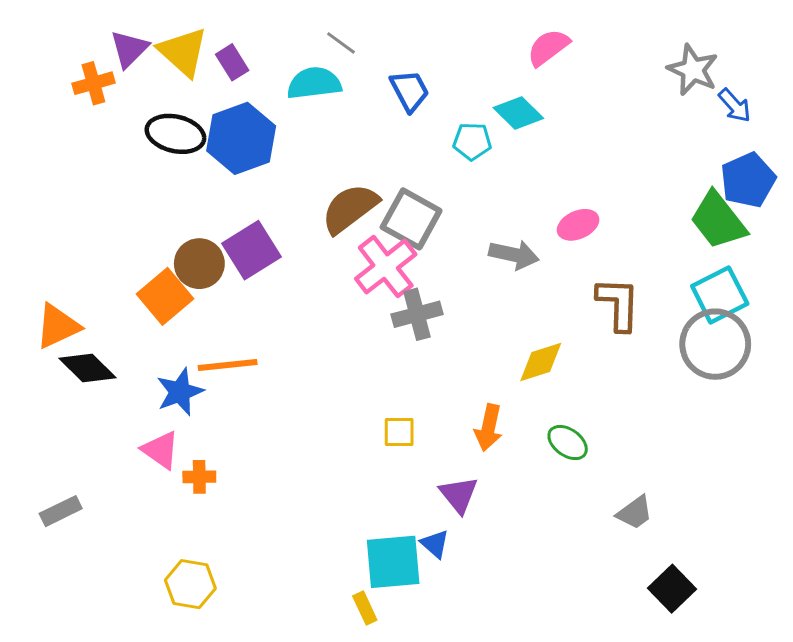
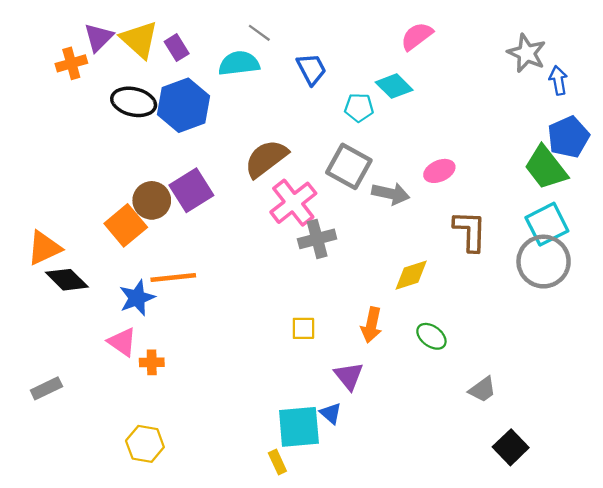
blue arrow: (735, 106) -> (558, 80), turned -148
gray square: (411, 219) -> (349, 166), moved

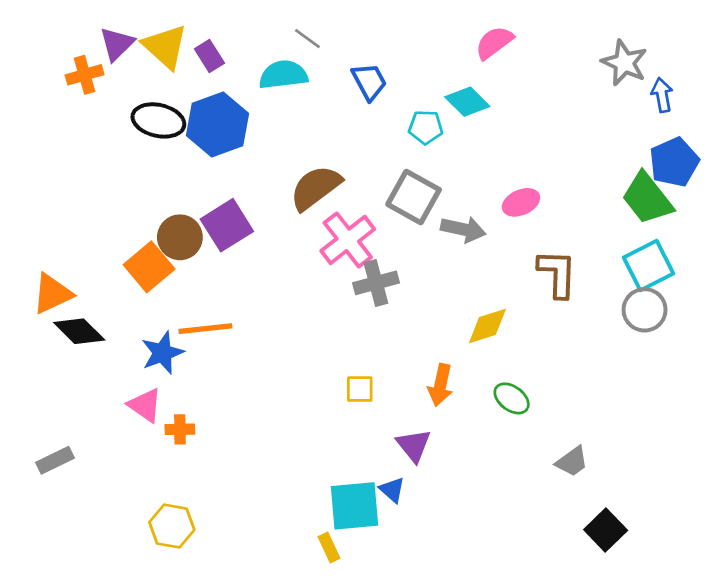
gray circle: (544, 262) -> (645, 310), size x0.7

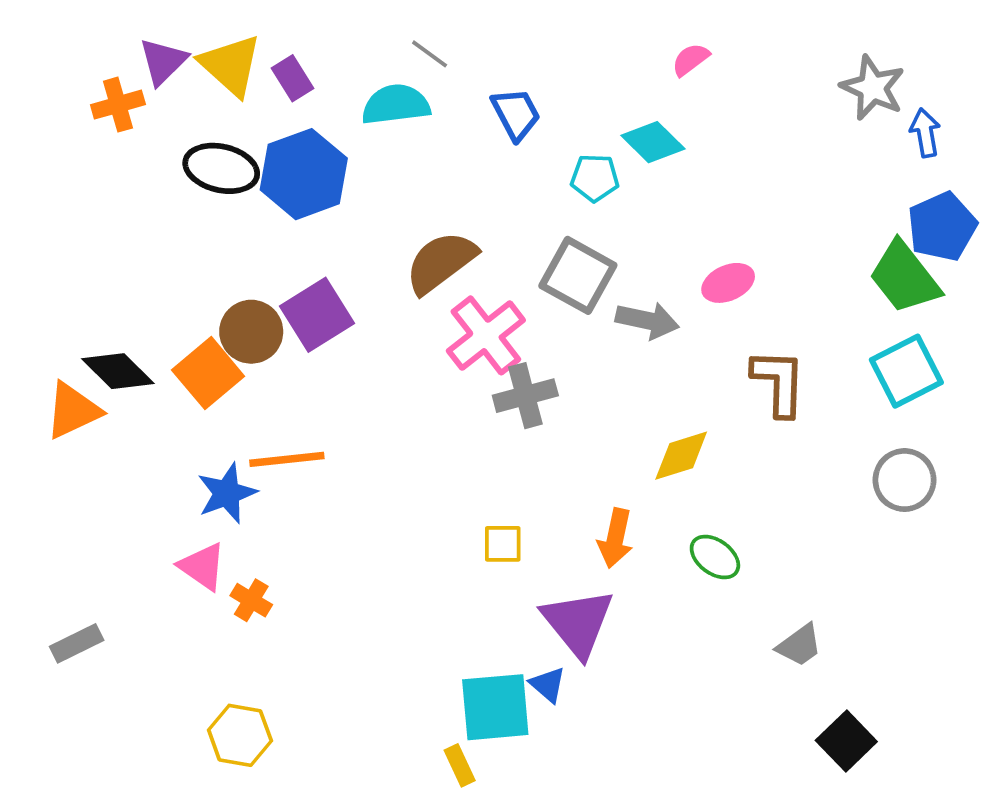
pink semicircle: (494, 43) -> (691, 60), size x0.7
gray circle: (645, 310) -> (905, 480), moved
black diamond: (79, 331) -> (118, 371), moved
orange cross: (180, 429) -> (251, 600), turned 32
purple triangle: (414, 445) -> (578, 623), size x1.5

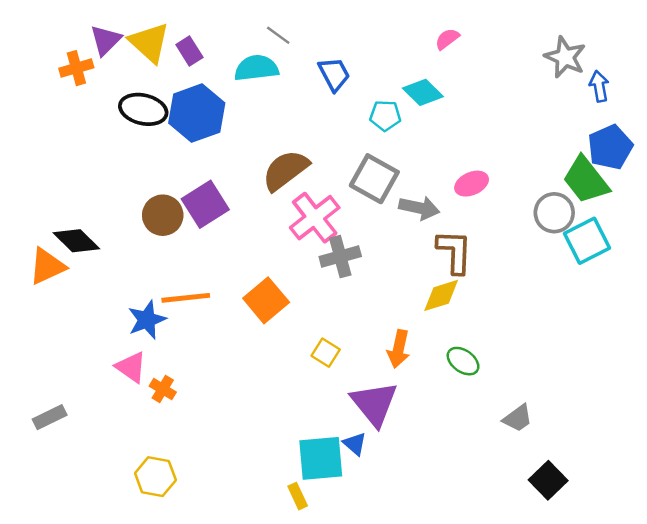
orange square: (208, 373) -> (266, 300), moved
brown L-shape: (779, 382) -> (455, 252), moved
gray circle: (905, 480) -> (554, 213), moved
yellow square: (503, 544) -> (326, 353), turned 32

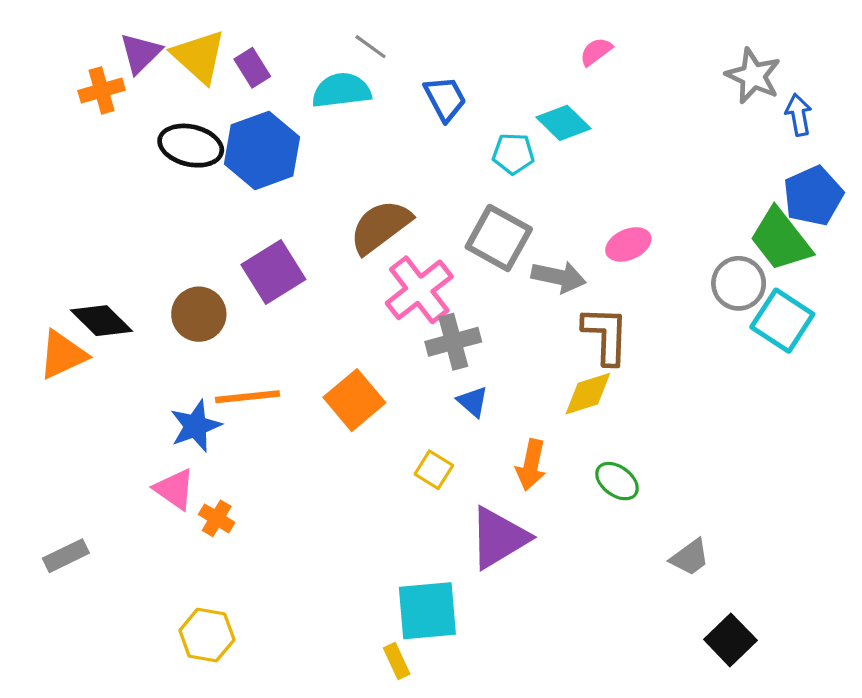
brown circle: (163, 215) -> (199, 314), moved
cyan square: (587, 241) -> (782, 321), turned -30
purple triangle: (374, 404) -> (499, 538), turned 38
blue triangle: (355, 444) -> (473, 402), moved

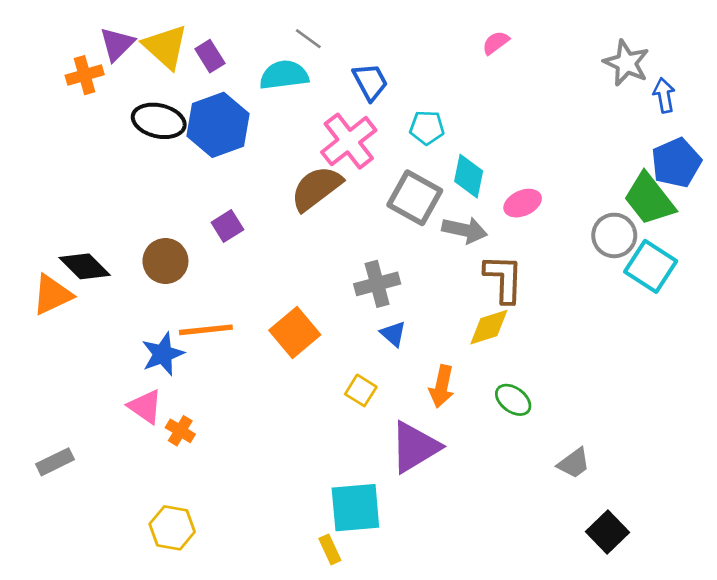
cyan diamond: (564, 123) -> (469, 176), moved, turned 57
purple square: (273, 272) -> (227, 226), size x0.6
pink cross: (419, 290) -> (349, 141), moved

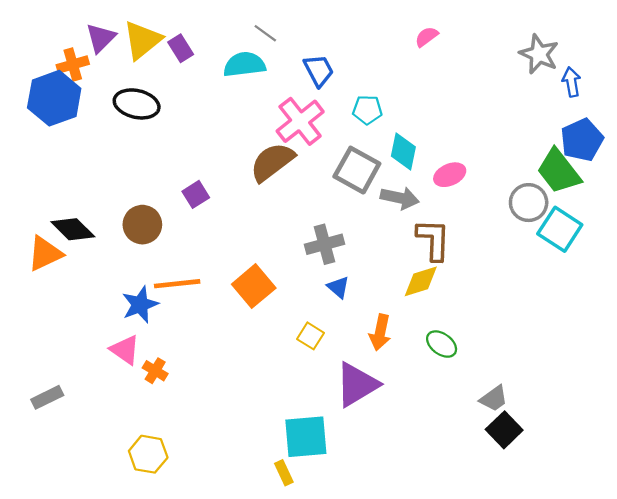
yellow triangle: (165, 47) -> (142, 40), turned 39
blue hexagon: (218, 125) -> (54, 98), moved
black square: (607, 532) -> (504, 430), moved

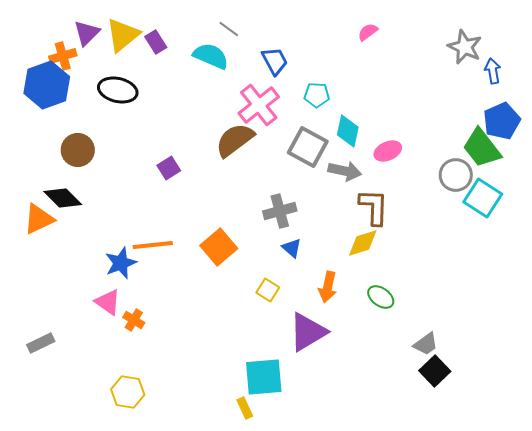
cyan semicircle: (244, 65) -> (211, 56), turned 30
brown circle: (142, 225) -> (78, 150), moved

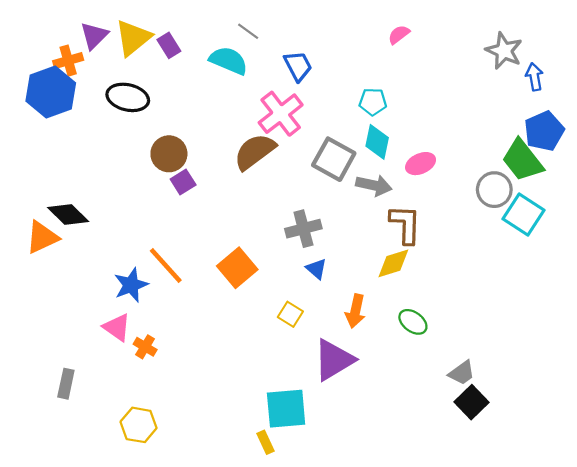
cyan pentagon: (317, 95) -> (373, 102), moved
brown circle: (78, 150) -> (169, 154), moved
orange line: (153, 245) -> (166, 265), turned 54
gray rectangle: (41, 343) -> (66, 384), moved, turned -52

